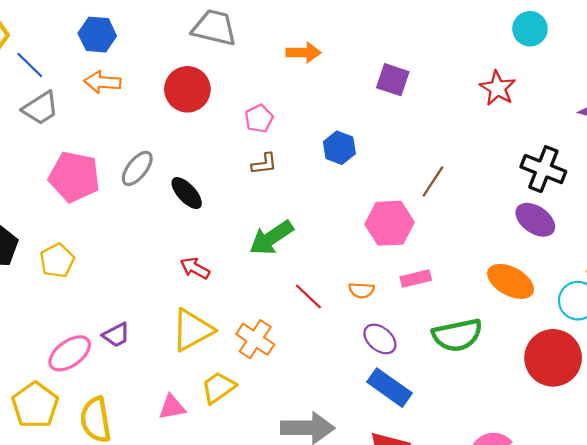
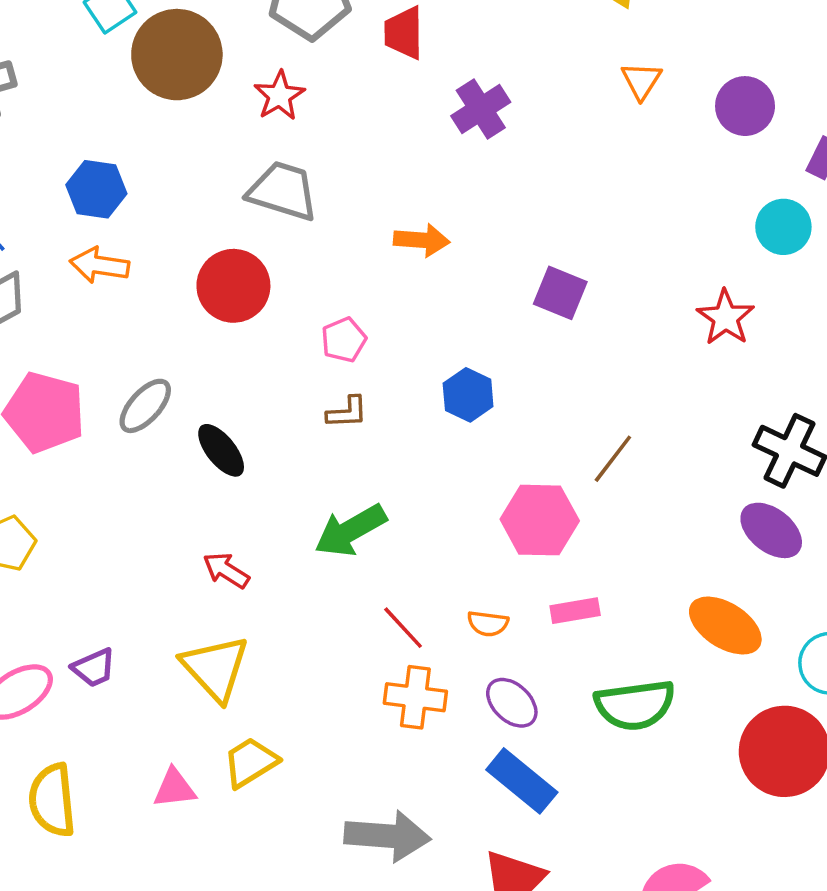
yellow triangle: (192, 330) -> (215, 668), turned -48
orange cross: (255, 339) -> (415, 697), moved, turned -30

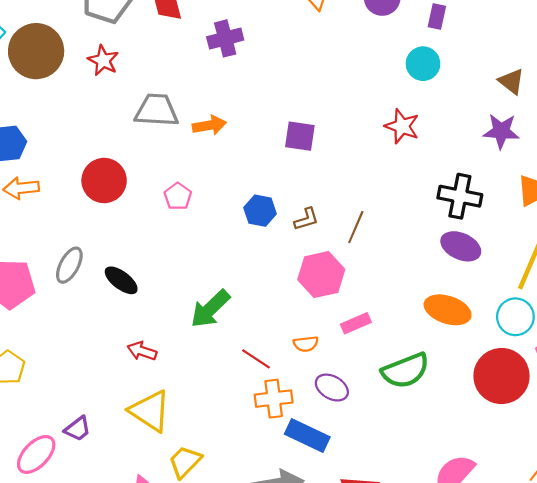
purple cross: (481, 109) -> (225, 38), turned 32
gray trapezoid: (283, 191) -> (157, 110), moved
brown L-shape: (347, 412) -> (306, 219), moved
blue rectangle: (522, 781) -> (307, 435), moved

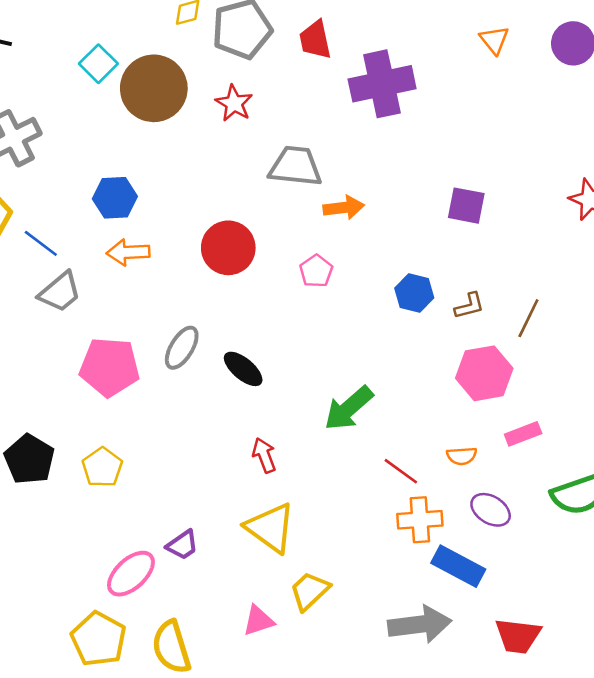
purple cross: (225, 38) -> (382, 84), size x1.5
orange arrow: (209, 125) -> (344, 208), moved
red arrow: (142, 351) -> (264, 455), turned 48

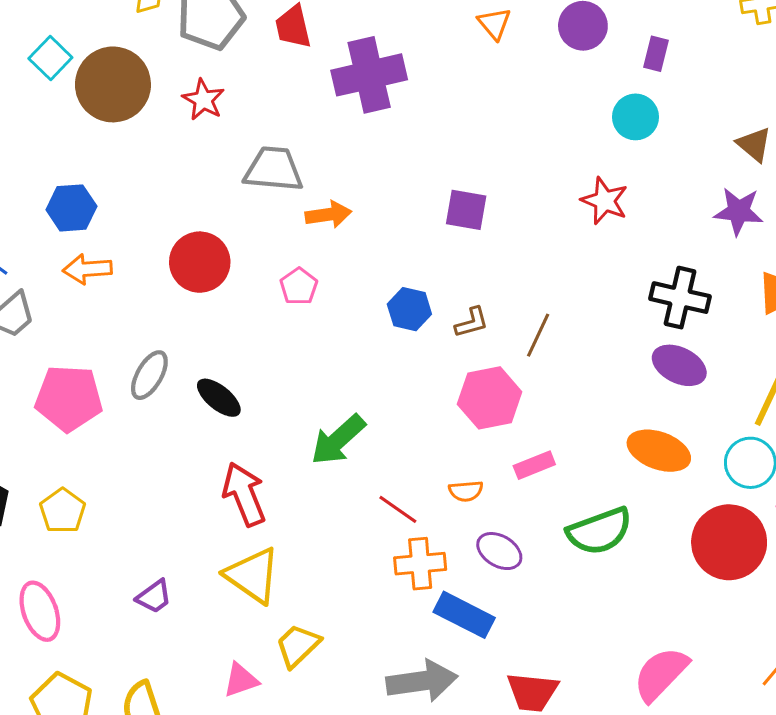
red arrow: (264, 455) -> (244, 494), size x1.6
pink ellipse: (131, 574) -> (40, 611), moved, turned -66

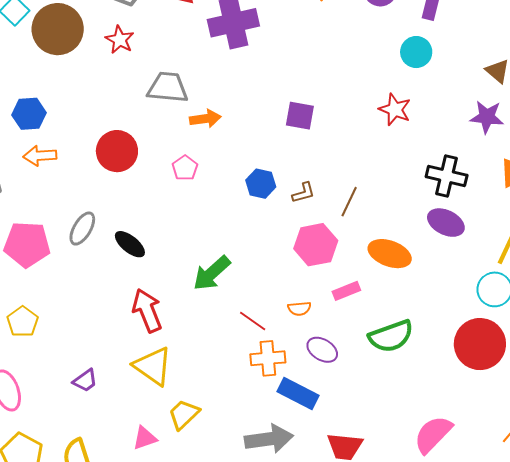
orange ellipse: (659, 451) -> (390, 254), moved

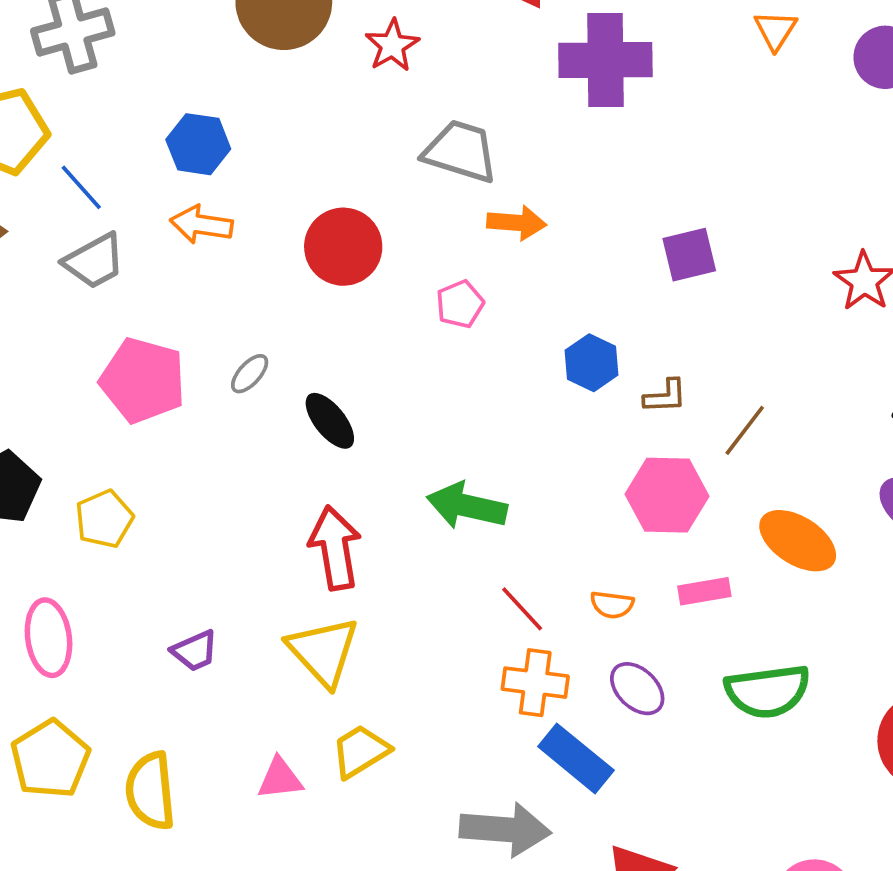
purple square: (300, 116) -> (689, 255), turned -36
gray ellipse: (82, 229) -> (250, 374), size x0.7
green arrow: (212, 273) -> (467, 506), turned 42

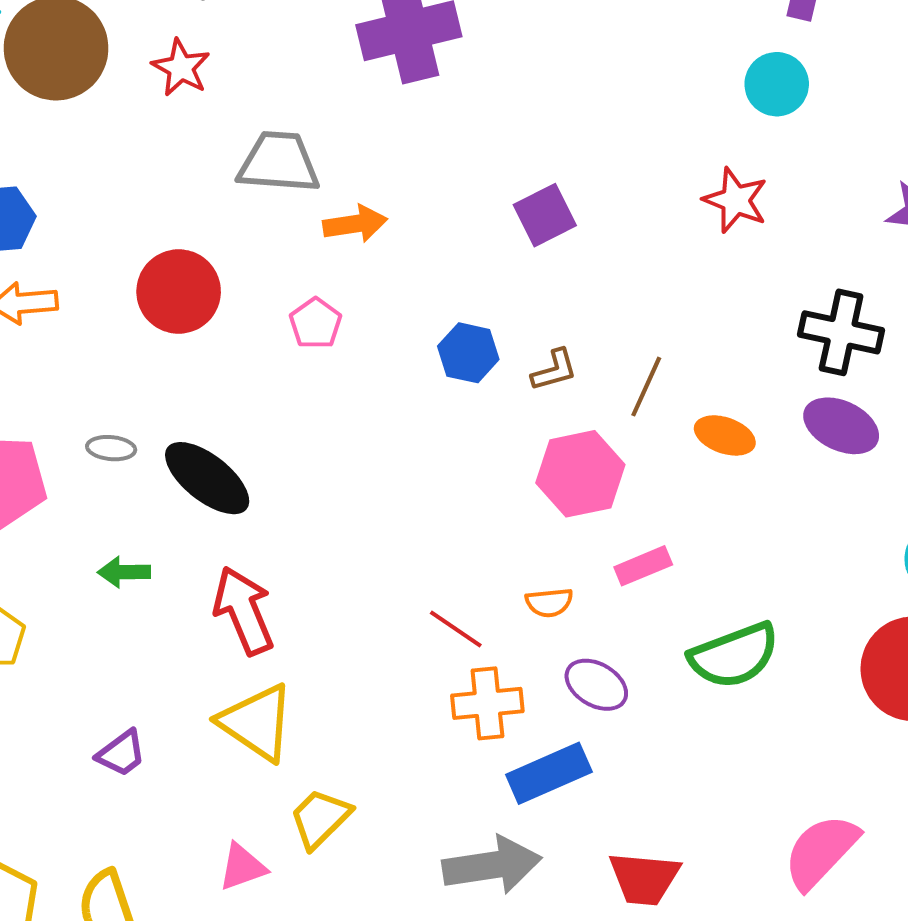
gray ellipse: (250, 374) -> (111, 448), turned 66
black ellipse: (330, 421) -> (207, 478), size x1.4
green arrow: (467, 506) -> (124, 572), moved, size x0.6
orange ellipse: (798, 541) -> (725, 435), moved, size x0.7
blue rectangle: (576, 758) -> (549, 773), turned -50

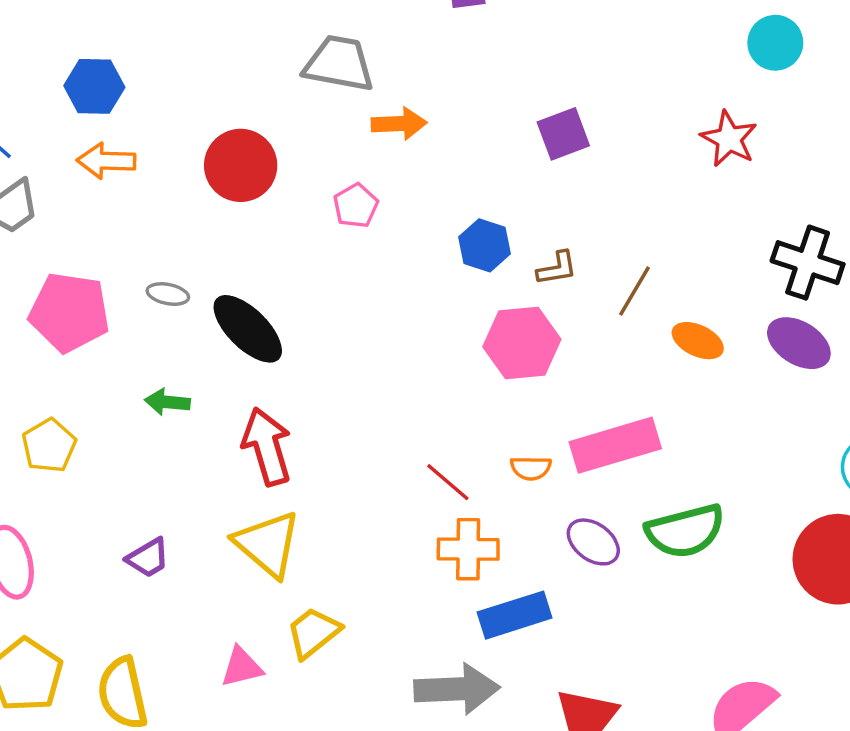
pink hexagon: (580, 474) -> (522, 343), moved
pink rectangle: (643, 566) -> (615, 445), size x1.8
purple ellipse: (596, 685) -> (593, 542), moved

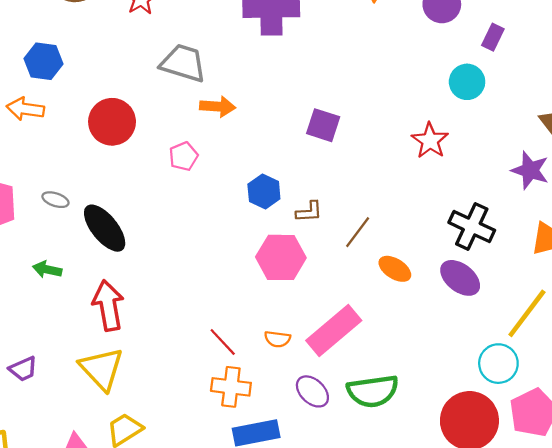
blue hexagon: (94, 86) -> (44, 61), moved
purple square: (563, 134) -> (323, 125), turned 32
pink rectangle: (615, 445) -> (334, 330), turned -30

